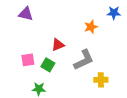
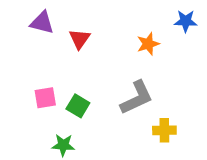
red triangle: (58, 45) -> (80, 39), moved, turned -32

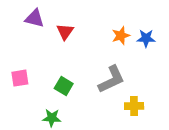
blue star: (186, 21) -> (146, 38), moved
pink square: (45, 98) -> (20, 78), moved

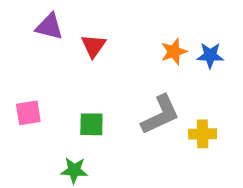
green square: (64, 86) -> (91, 124), turned -30
yellow cross: (134, 106) -> (203, 134), moved

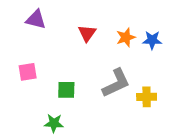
red triangle: (93, 46) -> (87, 33), moved
pink square: (28, 113) -> (28, 72), moved

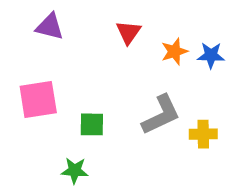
red triangle: (87, 33) -> (128, 32), moved
pink square: (28, 72) -> (38, 99), size x1.5

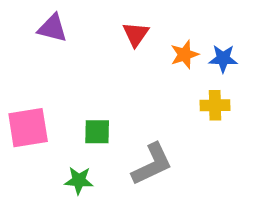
pink square: (38, 99) -> (28, 128), moved
gray L-shape: (161, 115) -> (152, 164), moved
yellow cross: (203, 134) -> (215, 105), moved

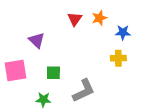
purple triangle: (52, 28) -> (37, 40), moved, turned 30
orange star: (185, 54) -> (99, 18), moved

